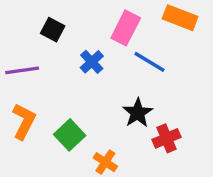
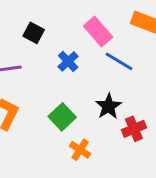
pink rectangle: (126, 28) -> (98, 31), turned -68
green square: (70, 135) -> (62, 117), moved

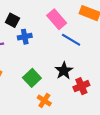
blue cross: (68, 61) -> (25, 37), moved, turned 32

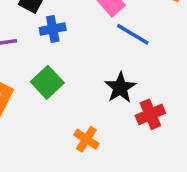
green square: (32, 78) -> (47, 82), moved

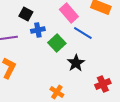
green square: (47, 82) -> (57, 43), moved
red cross: (150, 114) -> (103, 84), moved

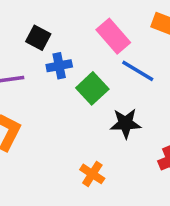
black star: (76, 63) -> (126, 123), turned 30

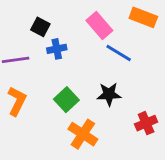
green square: (92, 88) -> (66, 100), moved
orange cross: (92, 174) -> (83, 134), size x1.5

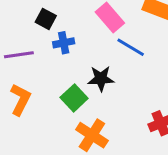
black star: (109, 94) -> (101, 79), moved

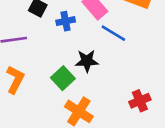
blue cross: (64, 43) -> (66, 21), moved

